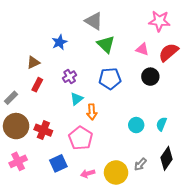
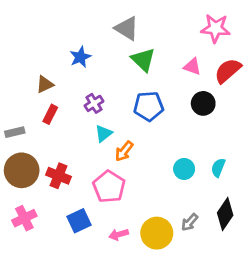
gray rectangle: (11, 98) -> (15, 132), turned 32
orange arrow: (92, 112) -> (124, 151), turned 42

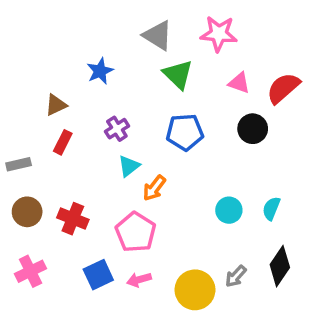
pink star: (215, 28) -> (219, 34), moved
brown circle: (22, 170) -> (27, 212), size x0.7
pink arrow: (119, 234) -> (139, 280), moved

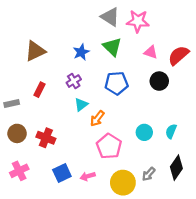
gray triangle: (158, 35) -> (110, 17), moved
blue star: (100, 71) -> (81, 52), moved
brown triangle: (56, 105) -> (35, 51), moved, size x1.5
pink pentagon: (136, 232) -> (109, 146), moved

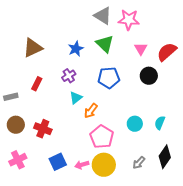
pink triangle: (151, 52) -> (141, 49), turned 40
yellow circle: (123, 183) -> (104, 165), moved

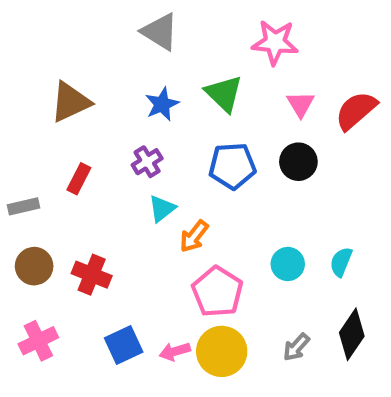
gray triangle: (103, 16) -> (160, 32), moved
black circle: (149, 76) -> (298, 162), moved

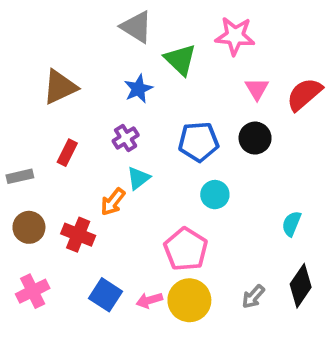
green triangle: (224, 93) -> (180, 60), moved
orange arrow: (194, 236) -> (113, 202), moved
cyan circle: (288, 264) -> (215, 195), moved
blue square: (124, 345) -> (106, 295), turned -32

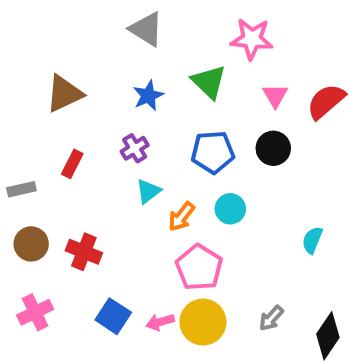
green triangle: (180, 60) -> (209, 82), moved
orange arrow: (113, 202) -> (181, 217), moved
black diamond: (301, 286) -> (328, 336), moved

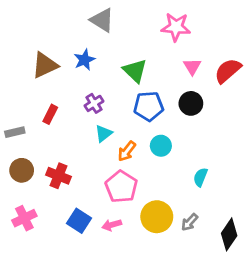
green triangle: (209, 82) -> (135, 71), moved
blue star: (148, 96) -> (84, 60), moved
cyan semicircle: (312, 240) -> (200, 177), moved
pink pentagon: (199, 267) -> (121, 187), moved
yellow circle: (203, 322) -> (157, 217), moved

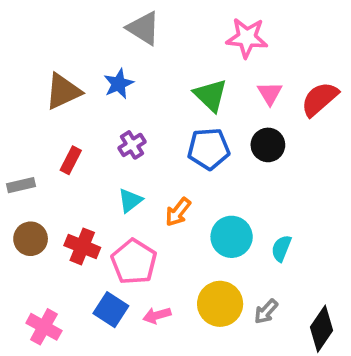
green triangle: (135, 71) -> (210, 95), moved
cyan triangle: (104, 133) -> (130, 200), moved
cyan circle: (161, 146) -> (232, 237), moved, size x1.4
pink pentagon: (121, 187) -> (134, 262), moved
pink cross: (24, 218) -> (44, 327), moved, turned -35

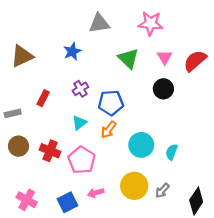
gray triangle: (143, 28) -> (99, 23), moved, turned -40
brown triangle: (63, 91) -> (22, 56), moved
blue pentagon: (209, 149) -> (111, 103), moved
blue square: (111, 310) -> (68, 202), moved, turned 30

